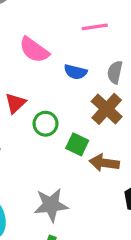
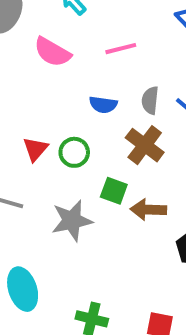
pink semicircle: (34, 50) -> (52, 52), moved
green circle: (46, 124) -> (74, 152), moved
gray star: (51, 205) -> (72, 221), moved

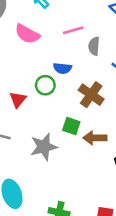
gray semicircle: (150, 100) -> (94, 46), moved
green circle: (74, 152) -> (45, 85), moved

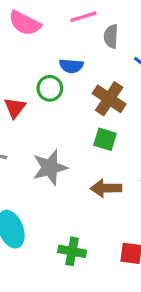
green square: (71, 126) -> (105, 139), moved
brown arrow: (95, 138) -> (106, 188), moved

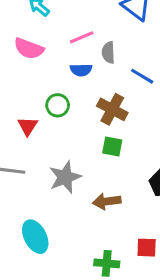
blue semicircle: (71, 66) -> (81, 70), moved
brown arrow: (106, 188) -> (107, 201), moved
green cross: (72, 251) -> (107, 263), moved

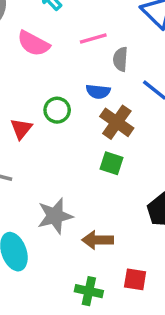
blue semicircle: (81, 70) -> (98, 91), moved
gray star: (65, 177) -> (55, 216), moved
brown arrow: (107, 201) -> (98, 240), moved

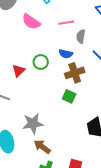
brown cross: (117, 122) -> (75, 73), turned 30
brown arrow: (98, 240) -> (42, 147), moved, turned 30

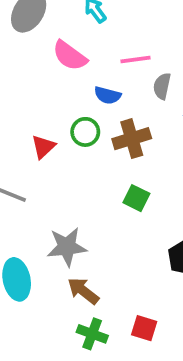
blue semicircle: (66, 54) -> (108, 95), moved
brown cross: (75, 73) -> (132, 139), moved

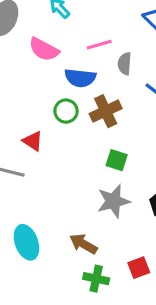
blue semicircle: (108, 95) -> (80, 78), size x1.4
red triangle: (43, 147) -> (33, 141), moved, turned -35
gray star: (67, 247) -> (113, 201), moved
red square: (144, 328) -> (139, 268), turned -30

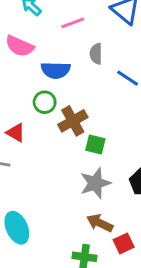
pink line: (99, 45) -> (73, 23), moved
brown cross: (106, 111) -> (73, 121), moved
brown arrow: (83, 244) -> (100, 223), moved

